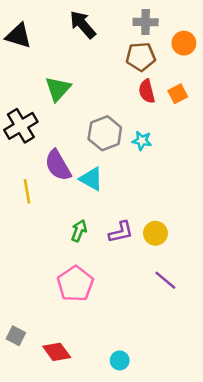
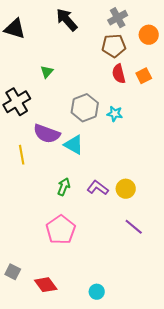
gray cross: (146, 22) -> (118, 18), turned -30
green triangle: (58, 89) -> (47, 72), size x0.6
purple semicircle: (58, 165) -> (47, 134), turned -40
purple L-shape: (121, 232) -> (98, 188), turned -130

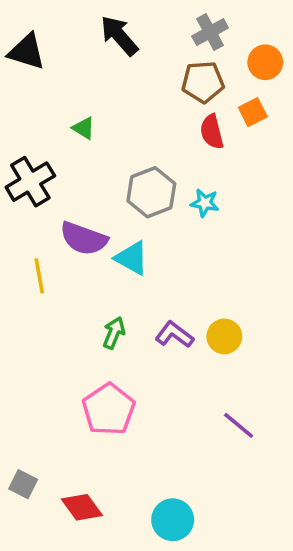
green triangle: (47, 72) -> (84, 128), turned -40
orange square: (144, 76) -> (253, 112), moved
purple line: (134, 227) -> (239, 425), moved
cyan circle: (97, 292) -> (173, 520), size x1.5

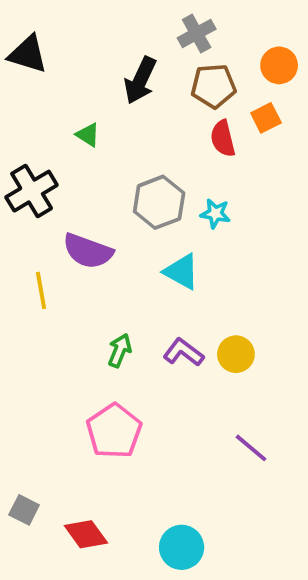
gray cross: (210, 32) -> (197, 33), moved
black arrow: (119, 36) -> (140, 80), moved, turned -114
cyan triangle: (132, 258) -> (182, 272), moved

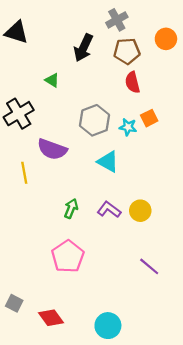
orange square: (266, 118) -> (149, 118), moved

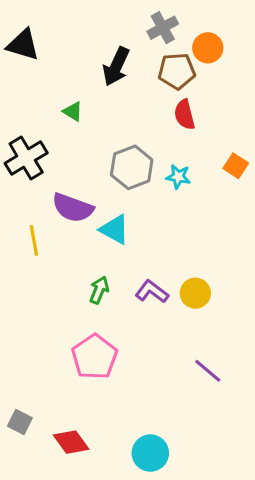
orange circle: (166, 39) -> (208, 48), moved
orange square: (149, 118) -> (236, 166), moved, turned -30
cyan triangle: (108, 162) -> (115, 229), moved

